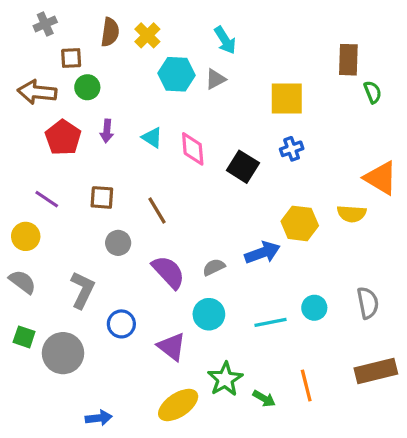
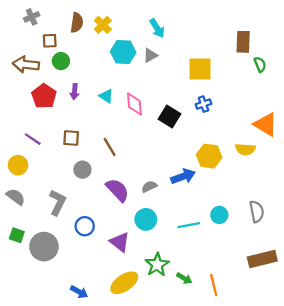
orange line: (306, 386) -> (214, 285), moved
blue arrow: (99, 418) -> (79, 292), moved, turned 36

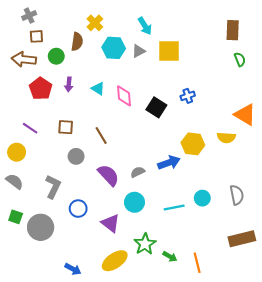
brown semicircle: (77, 23) -> (77, 42), moved
brown square: (50, 41) -> (36, 36), moved
brown rectangle: (243, 42) -> (233, 30), moved
yellow square: (200, 69) -> (169, 51), moved

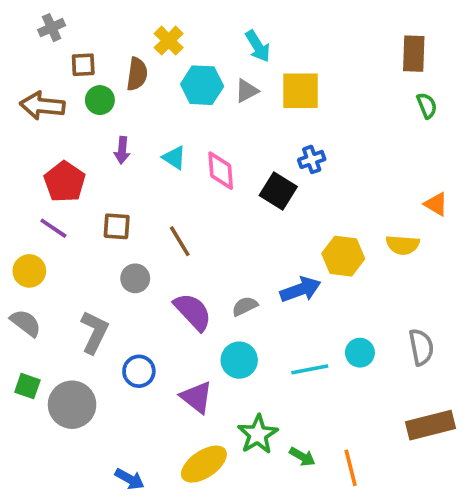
brown square: (36, 36) -> (83, 65), moved
red pentagon: (41, 89) -> (65, 182), moved
blue cross: (188, 96) -> (312, 159), moved
orange triangle: (245, 115) -> (436, 204), size x0.6

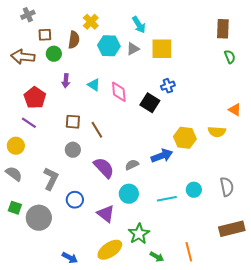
brown square: (117, 226) -> (73, 122), moved
green arrow: (302, 457) -> (157, 257), moved

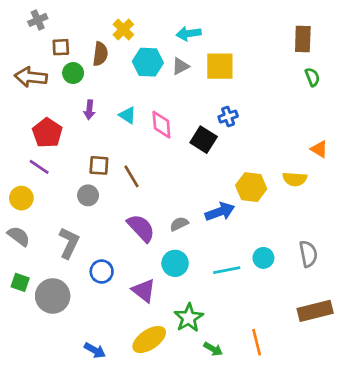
cyan arrow: (139, 25) -> (189, 34), turned 114
gray circle: (73, 150) -> (88, 195), moved

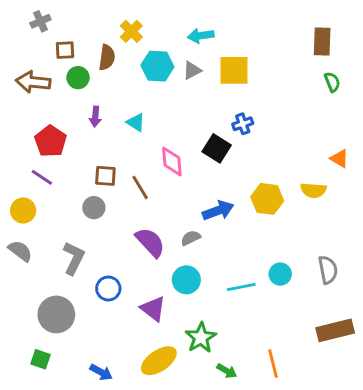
pink diamond: (161, 125) -> (172, 161), moved
blue arrow: (220, 212) -> (218, 210), moved
green square: (20, 282) -> (40, 359), moved

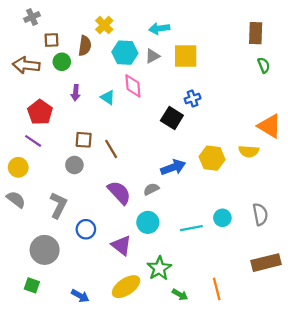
orange triangle: (339, 159) -> (269, 126), size x1.6
pink diamond: (172, 161) -> (133, 86), moved

